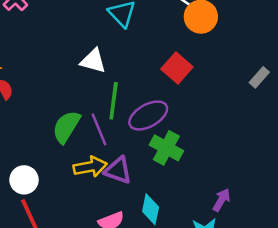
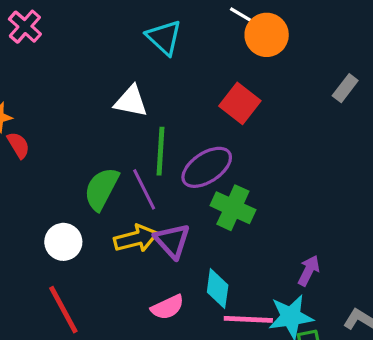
gray rectangle: (259, 77) -> (345, 88), moved
purple triangle: (118, 170) -> (172, 241), turned 32
white circle: (24, 180) -> (63, 242), moved

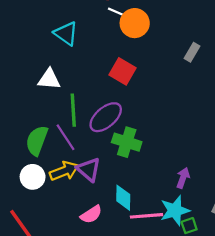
white circle: (63, 242) -> (33, 177), moved

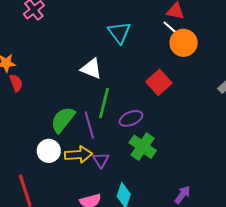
purple ellipse: (106, 117) -> (131, 118), size x0.7
purple triangle: (89, 169) -> (101, 160), size x0.7

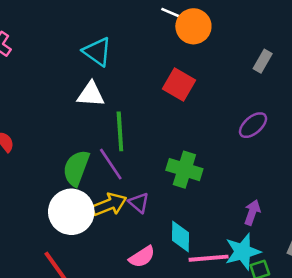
cyan triangle: (119, 33) -> (97, 52), moved
purple ellipse: (131, 118) -> (253, 125), moved
white circle: (49, 151) -> (71, 212), size x1.5

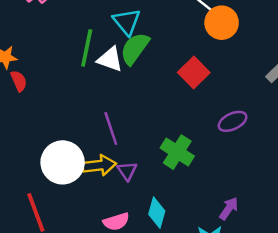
purple ellipse: (253, 125) -> (233, 121), moved
green line: (120, 131) -> (87, 48), moved
green semicircle: (76, 168) -> (135, 49), moved

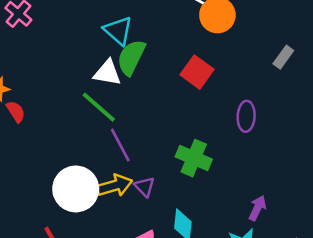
green line: (87, 48) -> (99, 107), moved, turned -51
purple ellipse: (233, 121) -> (246, 116), turned -52

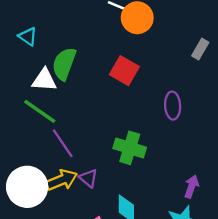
cyan triangle: (118, 31) -> (28, 36), moved, size x0.7

